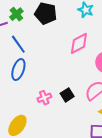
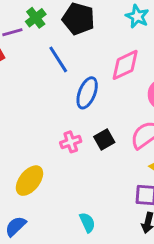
blue line: (18, 44) -> (58, 59), moved
blue ellipse: (18, 70) -> (87, 93), moved

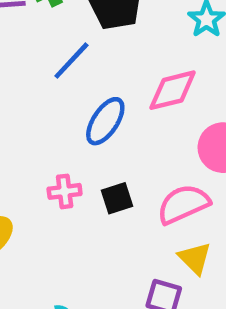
blue line: (58, 59) -> (71, 61), turned 64

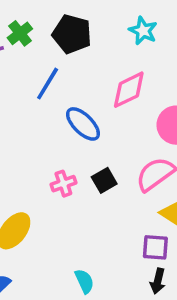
blue ellipse: (105, 121) -> (83, 124), turned -66

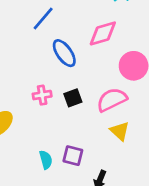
purple square: (155, 247) -> (73, 156), moved
cyan semicircle: (84, 281) -> (46, 160), moved

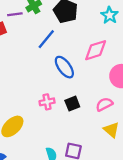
pink semicircle: (112, 100) -> (104, 104), size x0.7

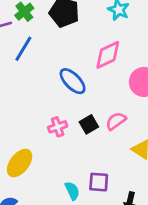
blue line: (46, 39) -> (23, 49), moved
pink semicircle: (104, 104) -> (116, 121), moved

